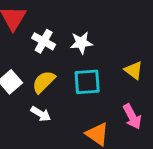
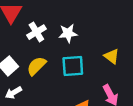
white cross: (44, 41) -> (36, 32), turned 30
white arrow: (41, 114) -> (13, 93), moved, turned 119

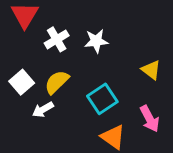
cyan square: (73, 66) -> (102, 99), moved, turned -30
white arrow: (13, 93) -> (43, 110), moved

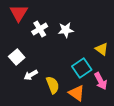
yellow semicircle: (57, 82) -> (53, 85), moved, turned 114
cyan square: (102, 99) -> (82, 68), moved

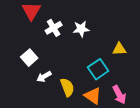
yellow triangle: (102, 49) -> (119, 49), turned -40
pink arrow: (101, 81) -> (119, 95), moved

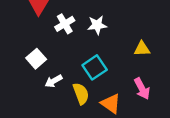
cyan square: (98, 69) -> (95, 67), moved
pink arrow: (119, 95) -> (142, 89), moved

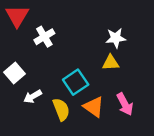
white star: (97, 25) -> (116, 38), moved
yellow triangle: (142, 49) -> (111, 63), moved
orange triangle: (111, 104) -> (94, 107), moved

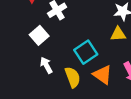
white square: (14, 73) -> (39, 35), moved
white arrow: (33, 96) -> (46, 65), turned 91

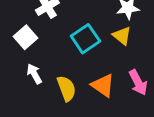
yellow triangle: (118, 34) -> (122, 36), turned 42
cyan square: (86, 52) -> (85, 39), moved

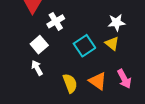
white arrow: (34, 74) -> (37, 68), moved

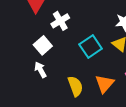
orange triangle: (98, 81) -> (105, 84), turned 36

